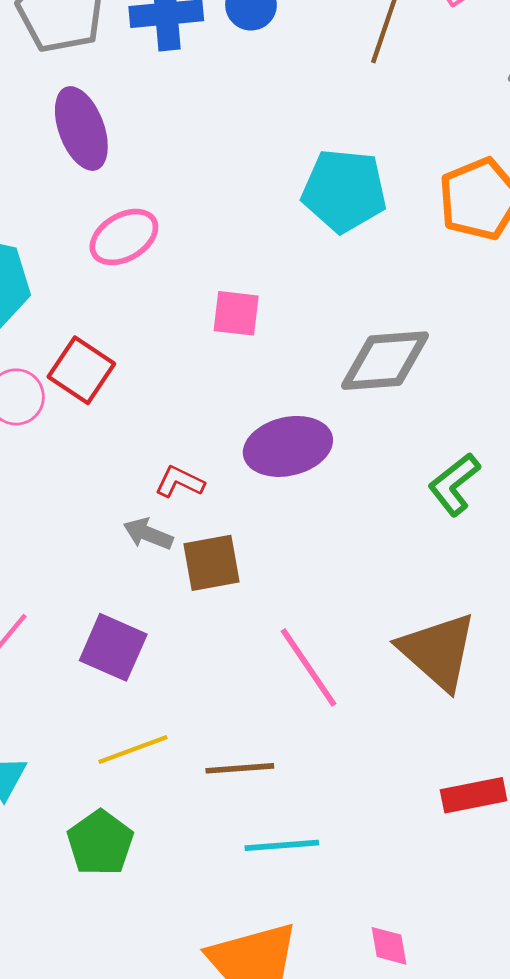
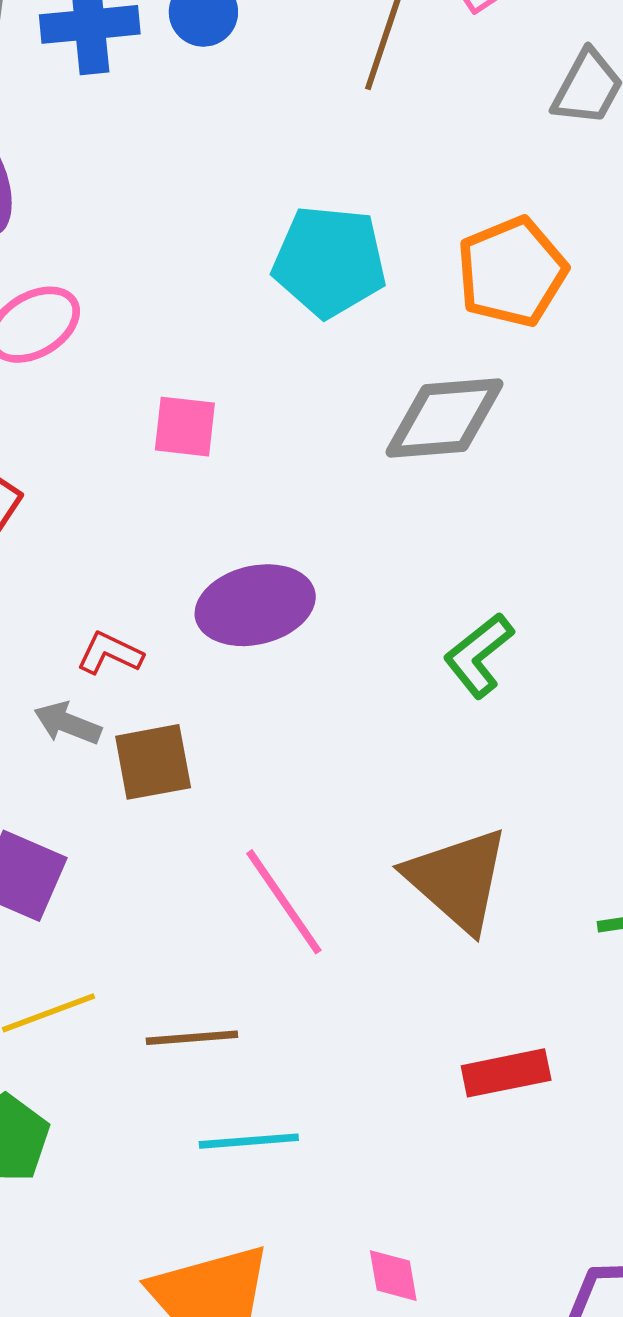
gray diamond: (385, 361) -> (444, 418), moved

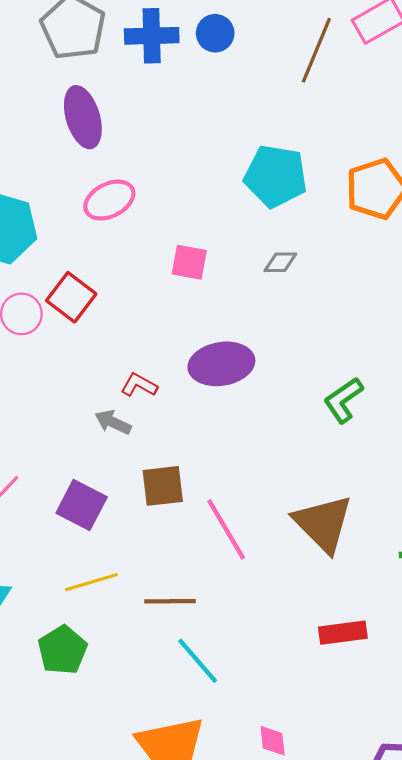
gray diamond: (444, 418) -> (280, 262), moved, size x0.5
brown square: (153, 762) -> (163, 486), moved
cyan line: (249, 1141) -> (198, 661), turned 50

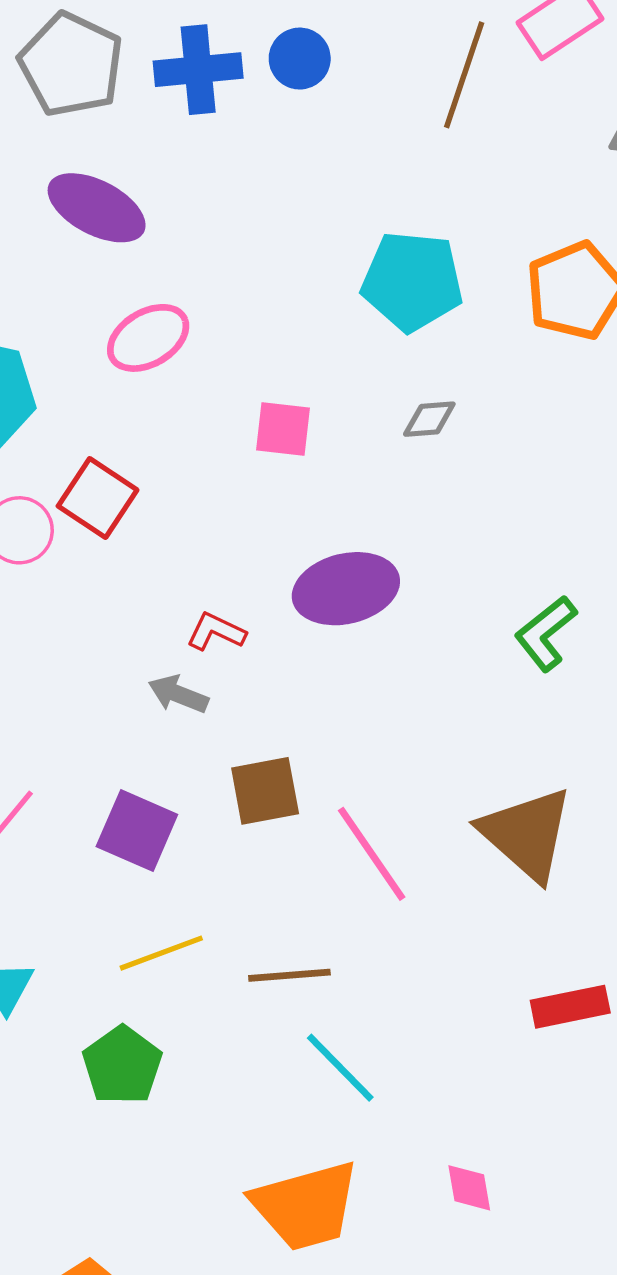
purple ellipse: (83, 117) -> (97, 208), turned -42

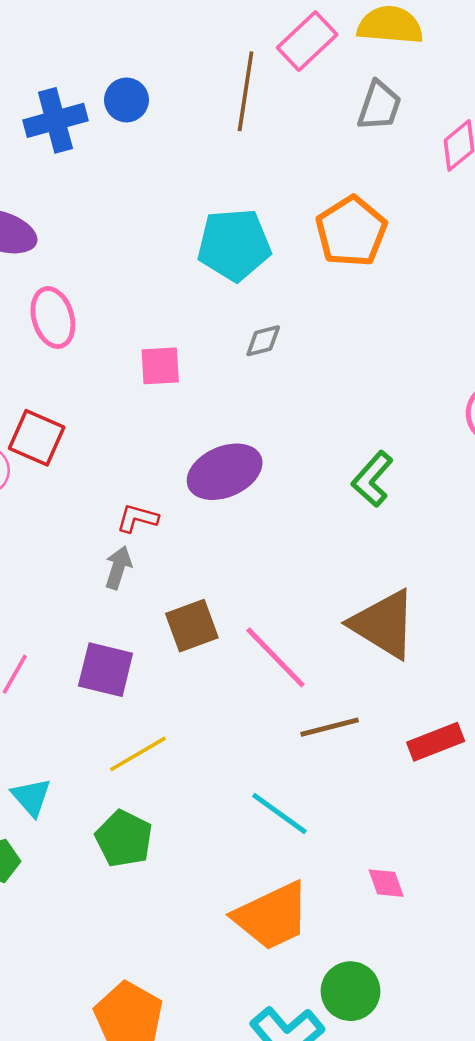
pink ellipse: (148, 338) -> (53, 318), turned -66
gray arrow: (178, 694) -> (118, 567), turned 96
brown line: (289, 975) -> (330, 727), moved

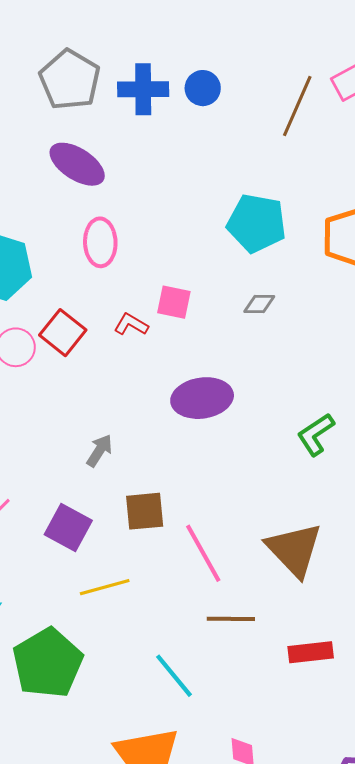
red L-shape: (137, 518) -> (131, 324), moved
yellow line: (138, 754) -> (105, 587), moved
green pentagon: (124, 839) -> (48, 663), size x1.5

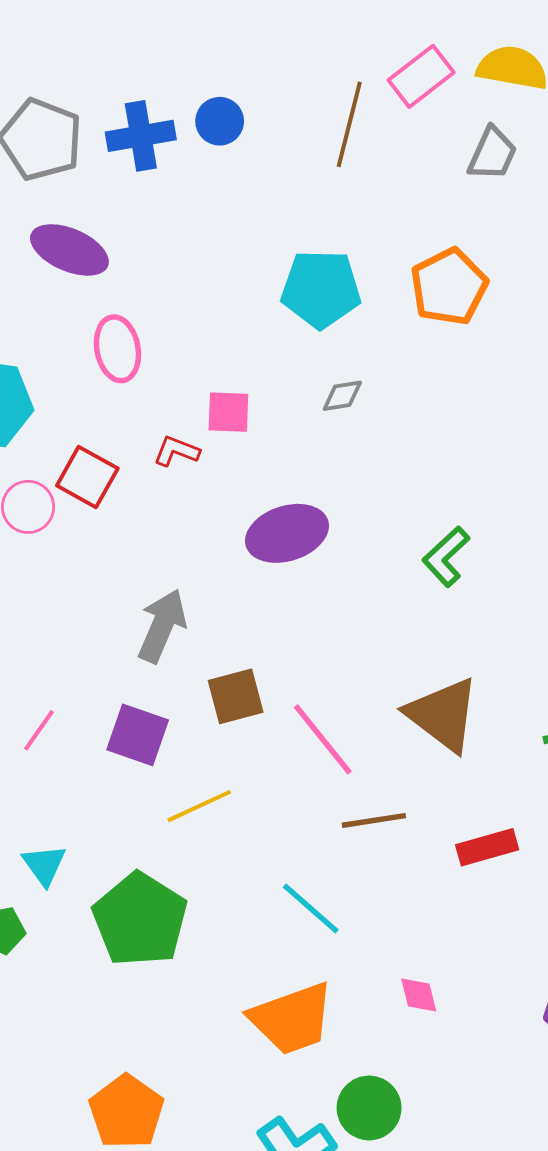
gray arrow: (99, 451) -> (162, 626), size x1.6

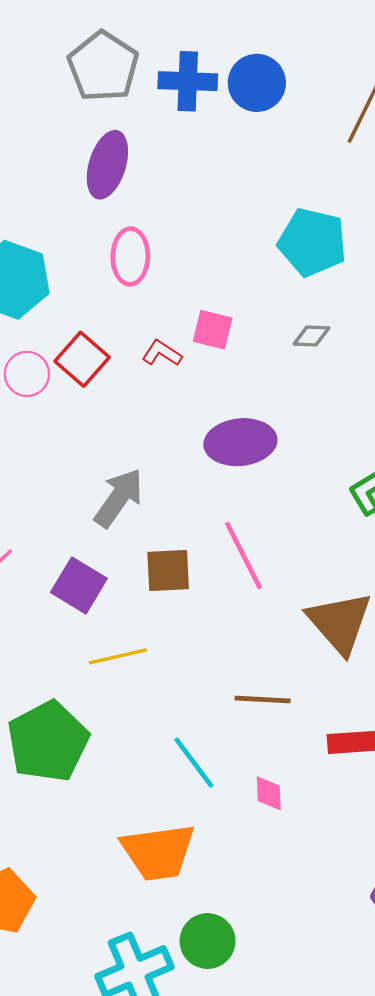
blue circle: (220, 121) -> (257, 83), size x1.4
purple ellipse: (69, 250) -> (107, 165), turned 72
pink line: (323, 739) -> (243, 555), moved
pink diamond: (419, 995) -> (269, 793), moved

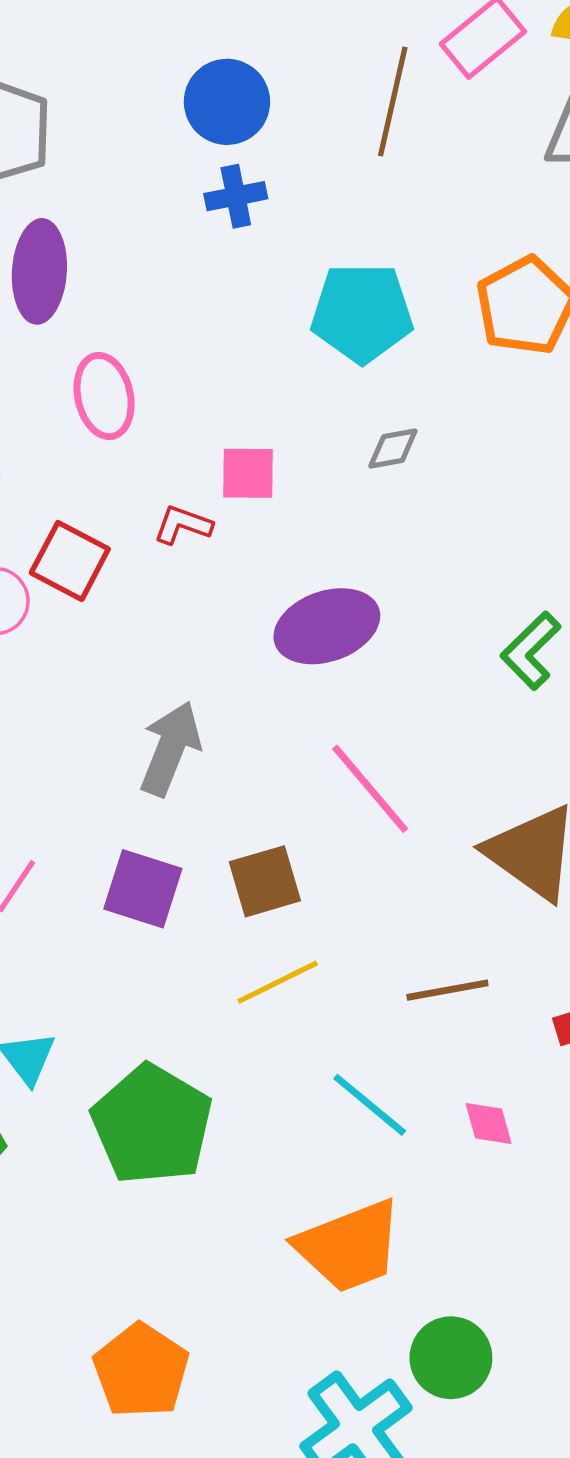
blue cross: (188, 81) -> (236, 196), moved, size x0.7
brown square: (168, 570) -> (265, 881), moved
yellow line: (118, 656) -> (278, 982), moved

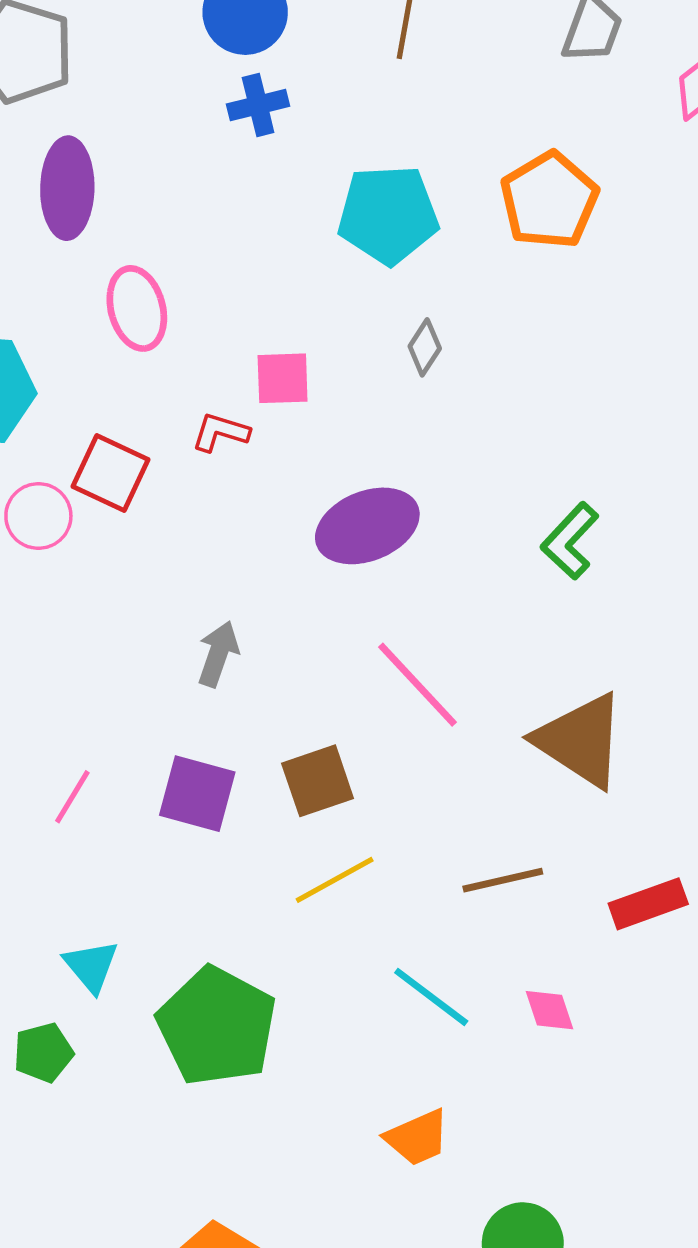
gray diamond: (393, 449) -> (425, 347), turned -44
gray arrow: (170, 749) -> (218, 654), size x0.7
orange trapezoid: (349, 1246) -> (417, 1138), size x0.6

